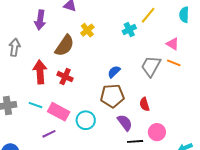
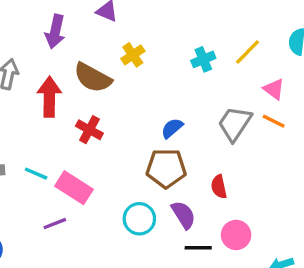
yellow line: (148, 15) -> (248, 52), moved
brown semicircle: (65, 46) -> (93, 78), turned 80
red arrow: (40, 72) -> (49, 97), moved
cyan circle: (86, 120) -> (139, 219), moved

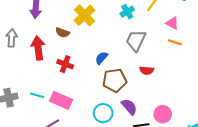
yellow cross: (133, 55) -> (84, 15), size x1.5
brown semicircle: (93, 78) -> (62, 33), size x0.6
gray trapezoid: (235, 124) -> (136, 41), moved
blue semicircle: (172, 128) -> (101, 58), moved
red semicircle: (219, 187) -> (147, 70), moved, turned -64

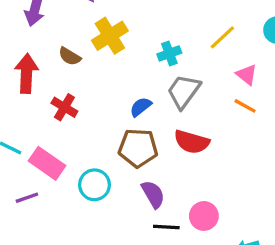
cyan cross: (127, 12) -> (169, 53), moved
blue semicircle: (101, 58) -> (141, 107), moved
red semicircle: (147, 70) -> (192, 142), size x1.5
cyan circle: (103, 113) -> (94, 185), moved

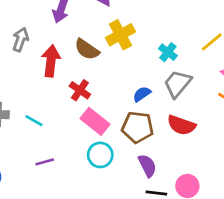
cyan cross: (169, 53) -> (168, 52), turned -36
brown semicircle: (70, 56) -> (87, 49), size x1.4
pink rectangle: (47, 163) -> (95, 121), moved

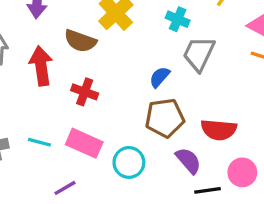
pink rectangle: (95, 121) -> (84, 143), moved
red semicircle: (181, 125) -> (219, 130), moved

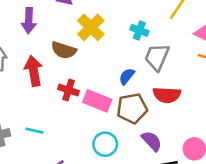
red semicircle: (219, 130) -> (167, 95), moved
pink rectangle: (84, 143) -> (97, 101), moved

